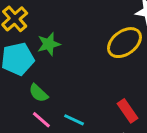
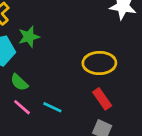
yellow ellipse: (124, 43) -> (99, 63), moved, turned 36

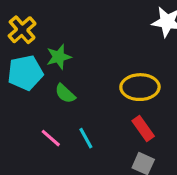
green semicircle: (19, 82) -> (65, 93), moved
cyan line: (52, 107) -> (86, 138), turned 36

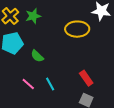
green star: (59, 57) -> (33, 16), moved
yellow ellipse: (140, 87) -> (77, 29), moved

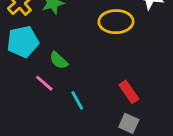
pink line: (28, 84) -> (44, 83), moved

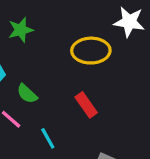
red rectangle: (129, 92) -> (86, 105), moved

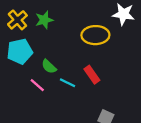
cyan line: (48, 138) -> (67, 83), moved, turned -35

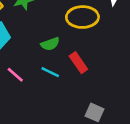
green semicircle: (49, 66) -> (50, 44), moved, turned -63

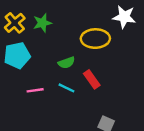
pink line: (15, 75) -> (35, 90), turned -49

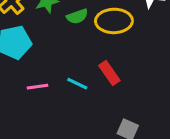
green semicircle: (66, 63) -> (77, 16), moved

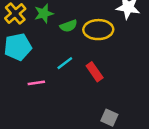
cyan line: (77, 84) -> (65, 63), moved, turned -63

